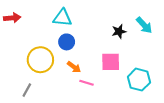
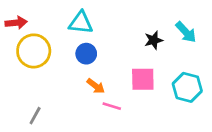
yellow circle: (40, 60) -> (34, 51), moved
cyan hexagon: (139, 80) -> (187, 87), moved

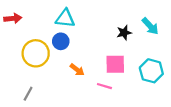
yellow circle: (34, 51) -> (36, 53), moved
blue circle: (86, 54) -> (61, 41), moved
pink line: (112, 106) -> (104, 86), moved

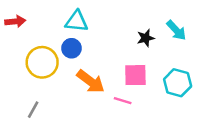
orange arrow: (77, 70) -> (91, 81), size x1.6

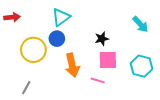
cyan triangle: (77, 21) -> (61, 17), turned -42
black star: (146, 38) -> (102, 39), moved
orange arrow: (91, 81) -> (72, 65), turned 40

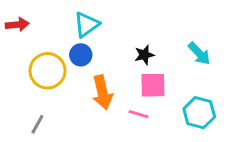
cyan arrow: (140, 24) -> (199, 53), moved
cyan hexagon: (142, 66) -> (199, 113), moved

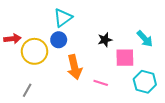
red arrow: (17, 25) -> (12, 39), moved
pink square: (153, 85) -> (125, 58), moved

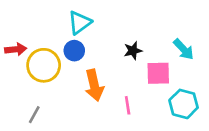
pink line: (101, 83) -> (128, 105), turned 64

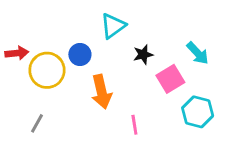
cyan triangle: (80, 23) -> (113, 26), moved
pink square: (158, 73) -> (170, 79), turned -30
pink line: (128, 105) -> (134, 125), moved

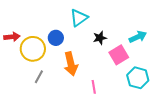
cyan arrow: (198, 53) -> (138, 37), turned -72
gray line: (37, 123) -> (39, 77), moved

